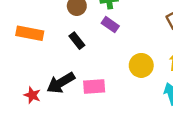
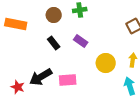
purple rectangle: (110, 25) -> (81, 41), moved
orange rectangle: (30, 33) -> (16, 24), moved

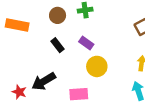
yellow circle: (106, 63) -> (97, 66), moved
pink rectangle: (68, 80) -> (79, 94), moved

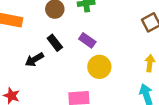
black arrow: (44, 81) -> (34, 60), moved, size x0.7

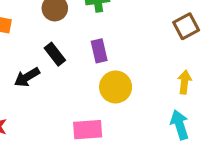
purple rectangle: (87, 40) -> (99, 51), turned 42

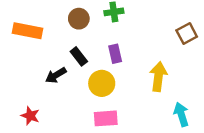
yellow arrow: (185, 82) -> (158, 77), moved, size x1.5
yellow circle: (116, 87) -> (102, 83), moved

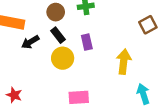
black rectangle: (79, 56) -> (58, 35), moved
black arrow: (56, 75) -> (30, 42), moved
yellow circle: (102, 83) -> (63, 58), moved

